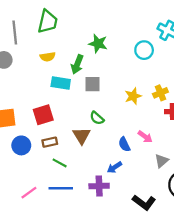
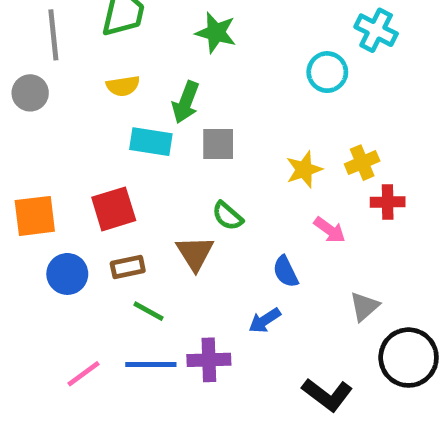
green star: (98, 43) -> (216, 33), moved
pink arrow: (145, 137) -> (330, 230), moved
purple cross: (99, 186) -> (209, 360), moved

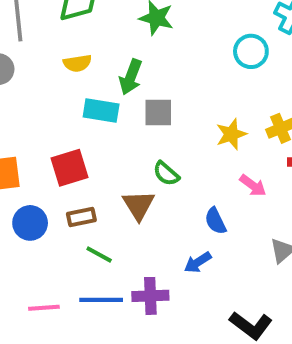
pink line: (84, 374) -> (44, 308), turned 32

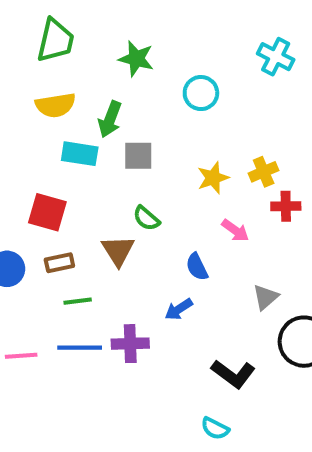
cyan circle: (251, 51) -> (201, 93), moved
yellow semicircle: (77, 63) -> (55, 105), size x1.4
red square: (70, 168) -> (47, 212), turned 33
green line: (99, 254) -> (78, 301), turned -36

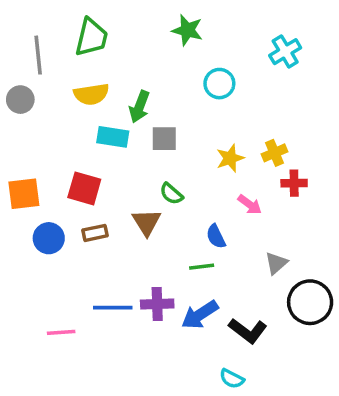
cyan cross: (276, 57) -> (285, 52), turned 32
green star: (136, 59) -> (187, 30), moved
green line: (78, 301) -> (202, 267), moved
blue arrow: (179, 309) -> (200, 315), moved, size x1.5
pink line: (21, 356) -> (61, 332), moved

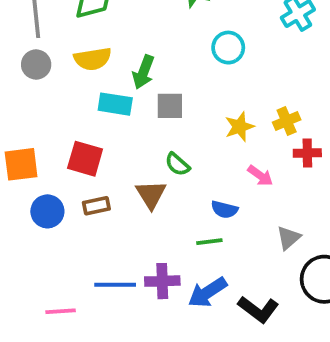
gray circle: (20, 100) -> (36, 64), moved
blue semicircle: (216, 236) -> (224, 210), turned -50

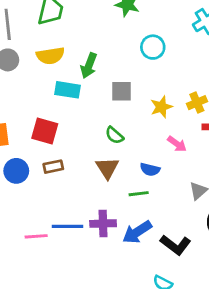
gray square: (170, 106) -> (122, 91), moved
brown triangle: (151, 194) -> (107, 168), moved
pink line: (61, 311) -> (36, 236), moved

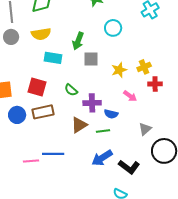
green arrow: (89, 66) -> (78, 41), moved
green semicircle: (114, 135) -> (71, 90), moved
brown rectangle: (53, 167) -> (43, 112), size x1.5
brown triangle: (107, 168) -> (79, 125), moved, turned 30
purple cross: (103, 224) -> (92, 103), moved

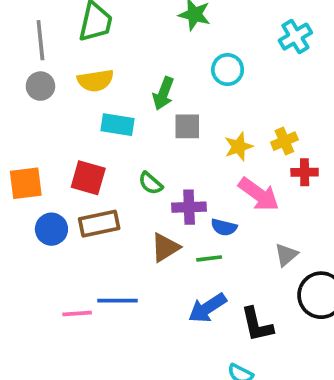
pink arrow: (130, 96) -> (259, 194), size x1.6
black L-shape: (129, 167) -> (257, 325), turned 40

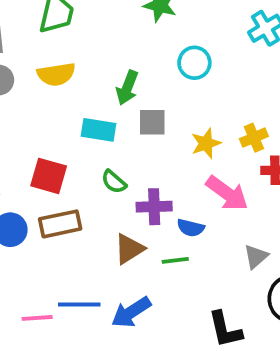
cyan rectangle: (117, 125) -> (98, 130), moved
blue arrow: (207, 308) -> (131, 312), moved

